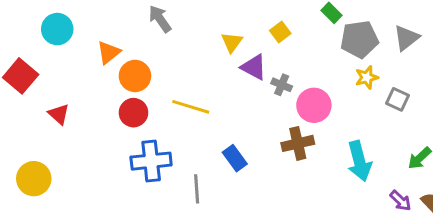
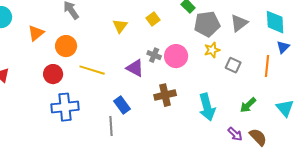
purple triangle: (254, 67) -> (135, 68), moved
orange circle: (135, 76) -> (66, 46), moved
pink circle: (314, 105) -> (176, 56), moved
gray line: (197, 189) -> (111, 126), moved

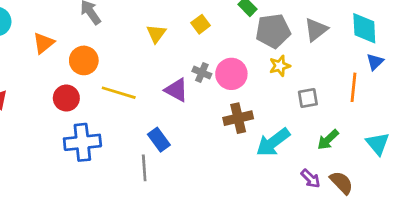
gray square: (233, 65) -> (308, 98), moved, turned -35
brown cross: (165, 95) -> (238, 118), moved
cyan arrow: (207, 107) -> (273, 142), turned 68

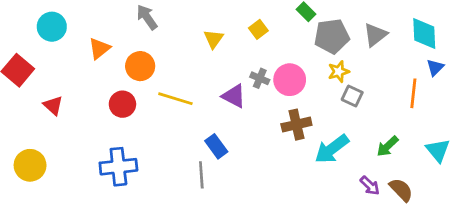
gray square: (308, 98) -> (352, 96), moved, turned 35
blue cross: (82, 142) -> (118, 167), moved

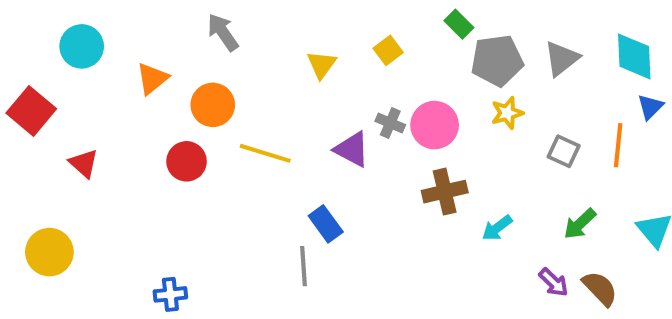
gray square: (352, 96) -> (564, 151), moved
cyan arrow: (332, 149) -> (497, 228), size x0.6
blue cross: (118, 167) -> (170, 294), moved, size x0.6

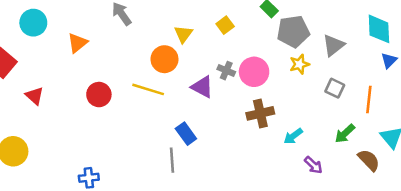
gray triangle: (562, 58) -> (333, 45), moved
orange circle: (213, 105) -> (164, 59), moved
orange line: (618, 145) -> (369, 100), moved
purple arrow: (554, 282) -> (313, 165), moved
brown semicircle: (600, 288) -> (369, 160), moved

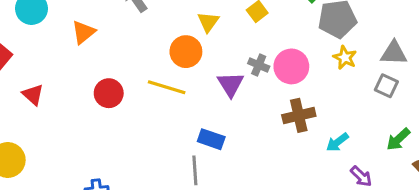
gray triangle: (333, 45) -> (394, 53), moved, turned 40
yellow star: (299, 64) -> (345, 58), turned -30
purple triangle: (202, 87) -> (230, 84), turned 30
blue rectangle: (186, 134) -> (211, 139), turned -35

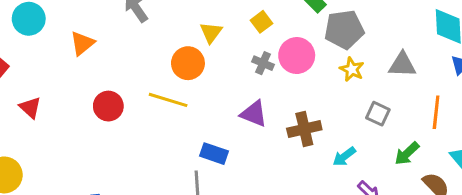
gray cross: (259, 65) -> (263, 63), moved
pink circle: (291, 66) -> (297, 56), moved
purple triangle: (230, 84) -> (254, 114), moved, turned -36
gray square: (386, 86) -> (378, 114), moved

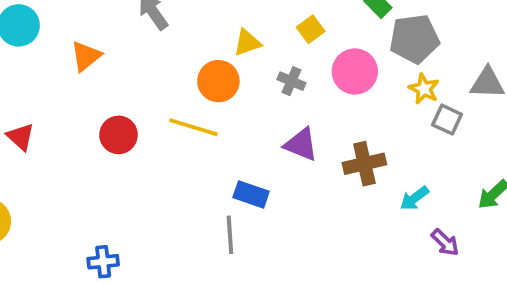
yellow triangle: (211, 33) -> (247, 43), turned 35
gray cross: (263, 63) -> (291, 81), moved
gray square: (378, 114) -> (447, 120), moved

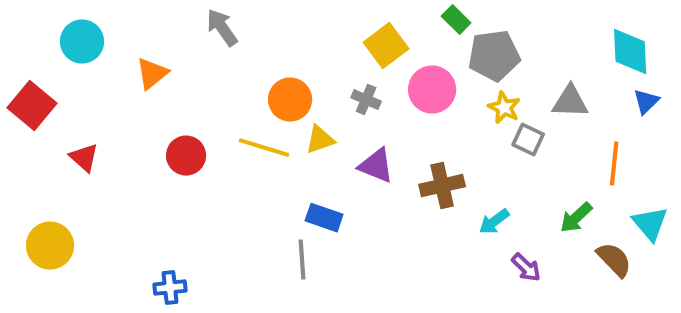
yellow square: (311, 29) -> (386, 45), size x1.5
yellow triangle: (247, 43) -> (320, 140), moved

